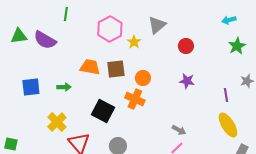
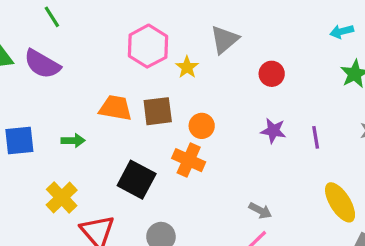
green line: (66, 14) -> (52, 17), moved, turned -40
purple line: (226, 95) -> (316, 137), moved

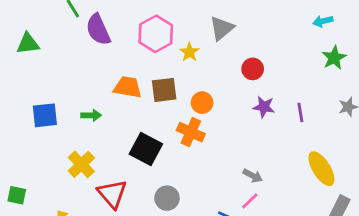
purple semicircle: (42, 64) -> (98, 30), moved, turned 36
red circle: (272, 74) -> (253, 69), moved

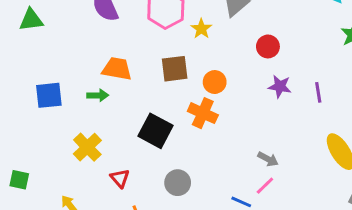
orange trapezoid: (128, 87) -> (117, 69), moved
red triangle: (112, 194) -> (120, 178), size x0.6

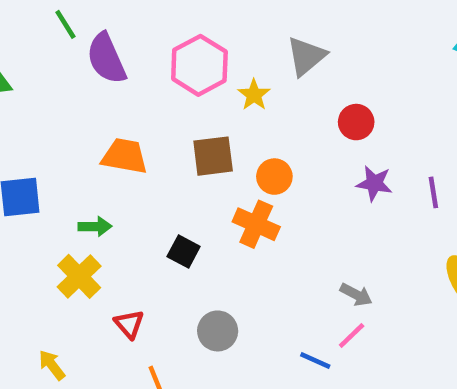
green arrow: (98, 95) -> (95, 226), moved
black square: (155, 131) -> (184, 251), size x0.6

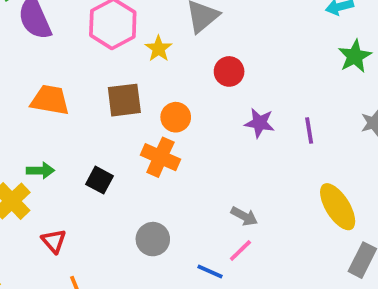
red circle: (356, 122) -> (229, 71), moved
green arrow: (95, 226) -> (40, 171), moved
gray circle: (218, 331) -> (153, 239), moved

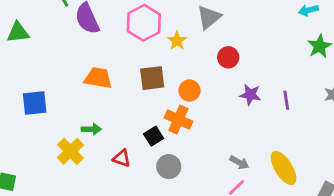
black square: (100, 180) -> (154, 136), moved, turned 30
yellow ellipse: (338, 207) -> (284, 168), moved
gray circle: (153, 239) -> (169, 167), moved
red triangle: (54, 241) -> (122, 158), moved, turned -30

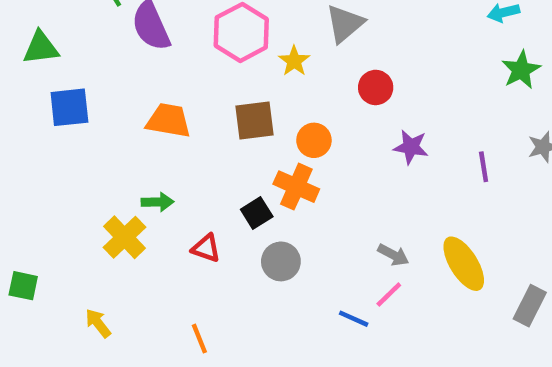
purple line: (286, 100) -> (484, 167), moved
blue square: (35, 103) -> (69, 107), moved

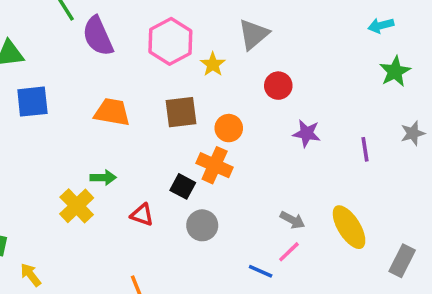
black square: (257, 213) -> (183, 186), turned -30
yellow arrow: (98, 323) -> (31, 275), moved

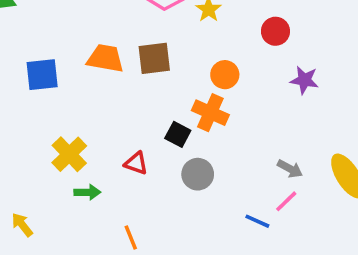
blue square: (32, 102) -> (42, 75), moved
brown square: (181, 112) -> (154, 58), moved
green arrow: (103, 178) -> (87, 192), moved

